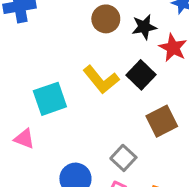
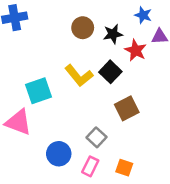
pink triangle: (24, 139) -> (18, 122), size x1.6

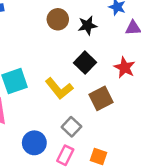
red star: (136, 50) -> (125, 67), moved
yellow L-shape: (79, 76) -> (59, 88), moved

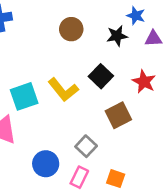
black star: (87, 25) -> (117, 36), moved
yellow L-shape: (59, 88) -> (63, 90), moved

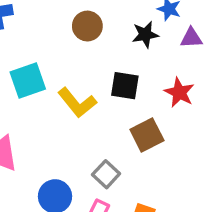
black square: (101, 76) -> (125, 86), turned -35
cyan square: (24, 96) -> (28, 81), moved

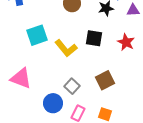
brown square: (147, 135) -> (105, 80), moved
gray square: (106, 174) -> (72, 86), moved

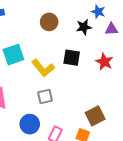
brown square: (105, 80) -> (95, 116), moved
gray square: (72, 86) -> (45, 96), moved, turned 35

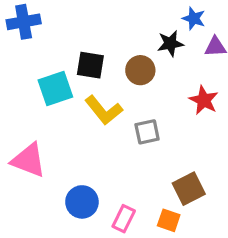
brown circle: (49, 22) -> (140, 70), moved
black square: (72, 58) -> (90, 65), moved
gray square: (45, 96) -> (147, 132), moved

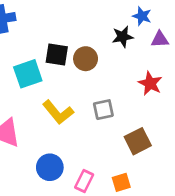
brown circle: (140, 70) -> (86, 59), moved
yellow L-shape: (104, 110) -> (58, 112), moved
brown square: (189, 189) -> (138, 141), moved
orange square: (169, 220) -> (121, 182), turned -36

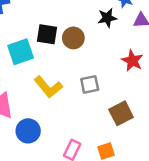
blue circle: (50, 167) -> (28, 131), moved

